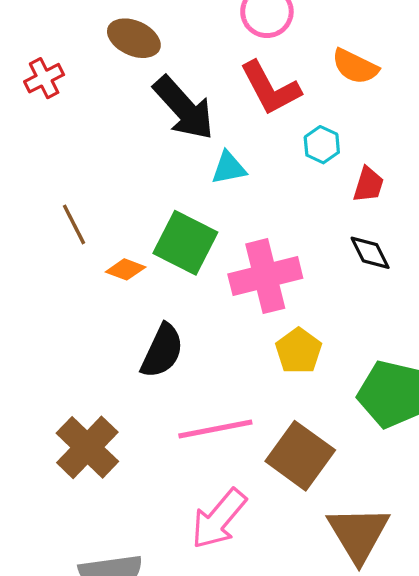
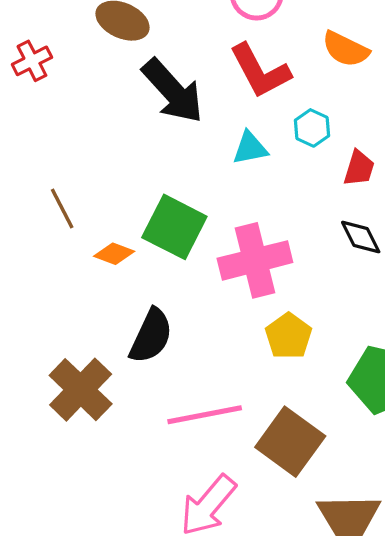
cyan triangle: (229, 168) -> (250, 148), moved
brown cross: (87, 447) -> (81, 390), moved

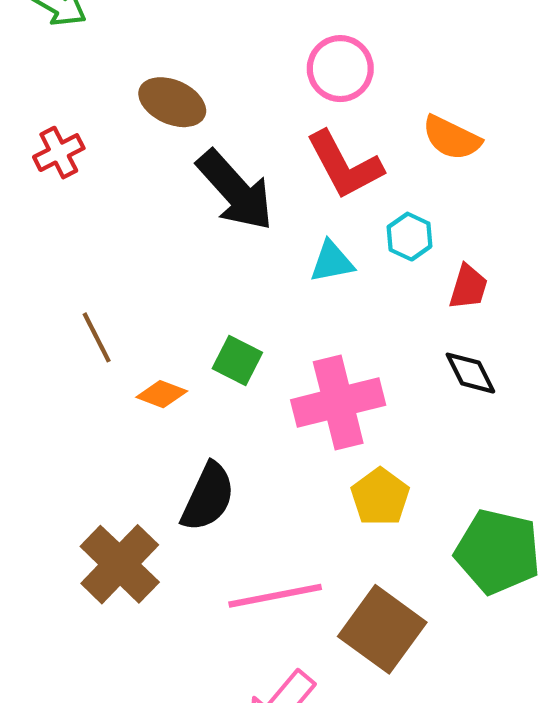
green square: (174, 227) -> (237, 360), size x0.6

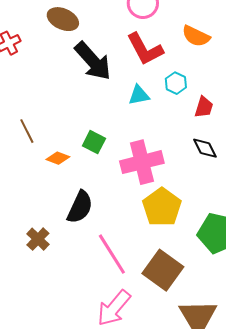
yellow pentagon: (380, 497) -> (162, 207), size x1.4
brown cross: (120, 564) -> (38, 239), size x0.6
pink line: (275, 596) -> (112, 254), turned 69

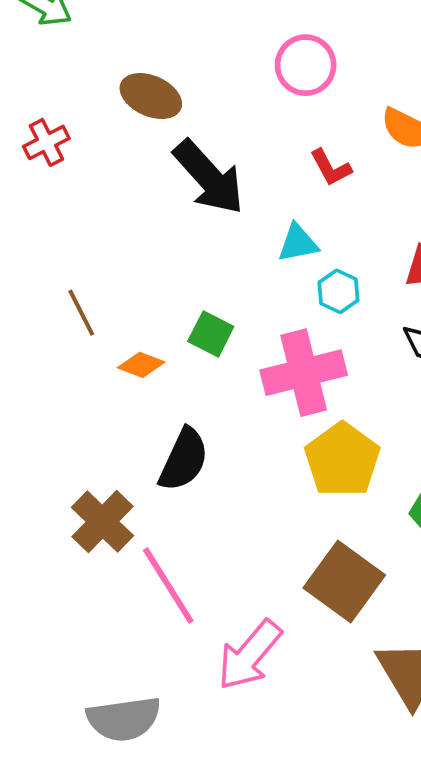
red L-shape: (145, 49) -> (331, 168), moved, size x0.6
cyan hexagon: (176, 83) -> (338, 291), moved
brown cross: (38, 239) -> (102, 522), size x1.4
pink line: (112, 254) -> (168, 585), moved

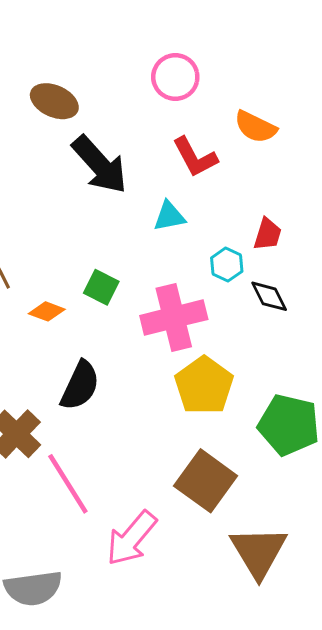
red L-shape: (331, 168) -> (195, 157), size x1.4
cyan hexagon: (338, 291) -> (227, 265), moved

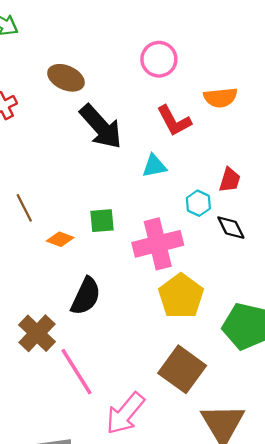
orange semicircle: (255, 127) -> (220, 98), turned -32
green square: (101, 287) -> (102, 221), turned -32

